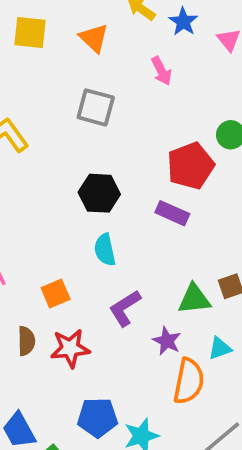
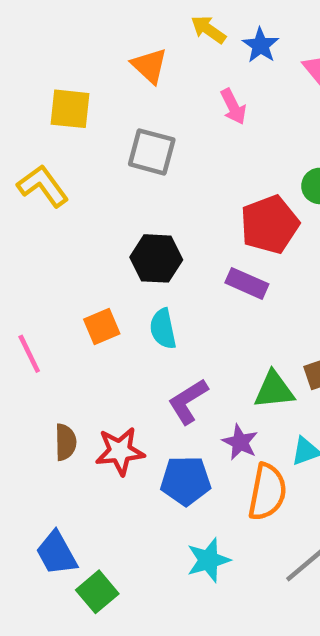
yellow square: (30, 33) -> (70, 109), moved
orange square: (56, 294) -> (102, 327), moved
blue pentagon: (97, 418) -> (186, 481), moved

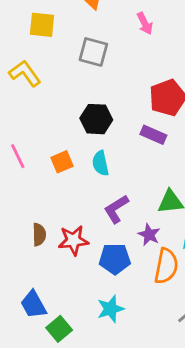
pink line: (29, 354) -> (18, 156), moved
cyan star: (208, 560) -> (111, 309), moved

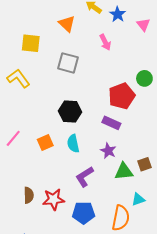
pink line: (18, 156) -> (13, 138), turned 66
purple star: (149, 235) -> (108, 151), moved

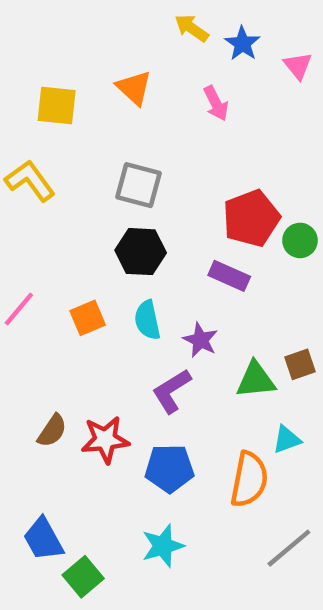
orange triangle: (67, 24) -> (134, 88), moved
gray square: (68, 63) -> (138, 185), moved
green circle: (144, 78) -> (300, 240), moved
purple star: (108, 151) -> (200, 340), moved
brown semicircle: (29, 195) -> (52, 431), turned 35

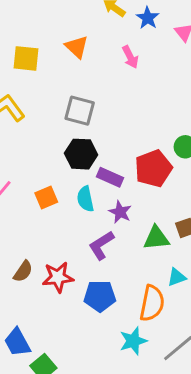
red pentagon: (251, 218) -> (153, 169), moved
purple rectangle: (229, 276) -> (110, 177), moved
cyan star: (163, 546) -> (133, 341), moved

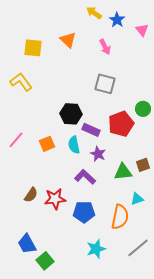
gray square: (80, 111) -> (105, 84), moved
purple L-shape: (101, 245) -> (85, 177), turned 75
cyan star: (133, 341) -> (96, 249), moved

